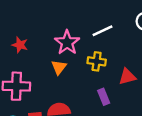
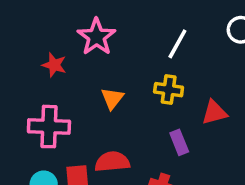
white line: (102, 31) -> (177, 44), turned -36
pink star: (67, 43) -> (96, 37), moved

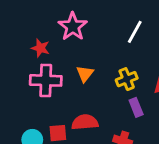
yellow cross: (169, 90) -> (127, 79), moved, turned -30
pink cross: (49, 127) -> (46, 80), moved

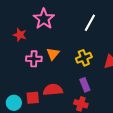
pink cross: (46, 80) -> (34, 59), moved, size x0.7
purple rectangle: (136, 107) -> (85, 85), moved

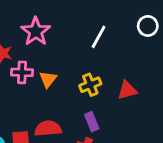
pink cross: (34, 59) -> (22, 72), moved

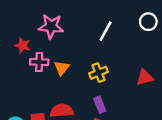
pink star: (36, 31) -> (51, 26), turned -30
red triangle: (127, 90) -> (145, 77), moved

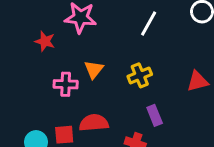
pink cross: (39, 62) -> (66, 84), moved
purple rectangle: (100, 105) -> (155, 115), moved

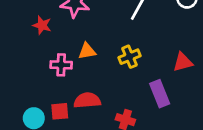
orange triangle: (94, 69) -> (87, 51), turned 42
purple rectangle: (155, 115) -> (160, 94), moved, size x1.4

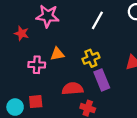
purple rectangle: (160, 94) -> (102, 80), moved
red semicircle: (87, 100) -> (72, 89), moved

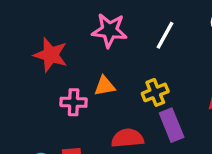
pink star: (48, 16) -> (109, 30), moved
red star: (22, 33) -> (51, 55), size x1.5

